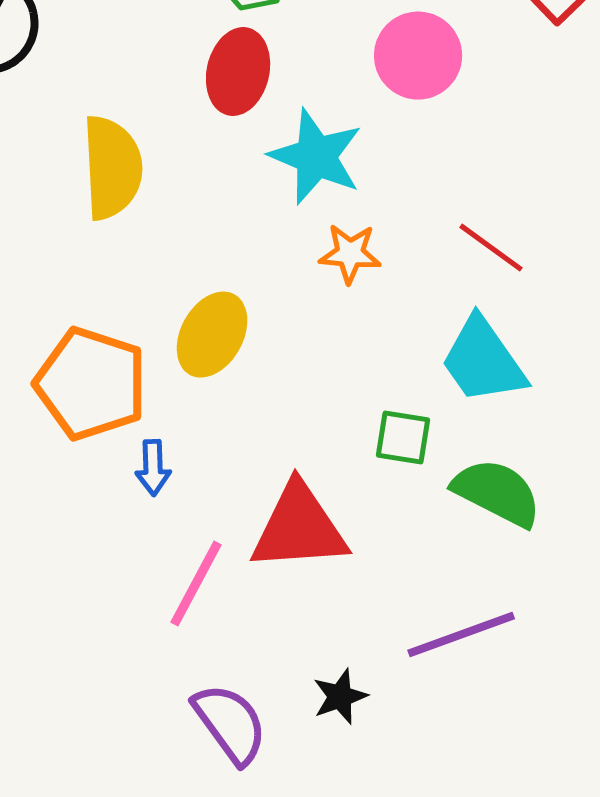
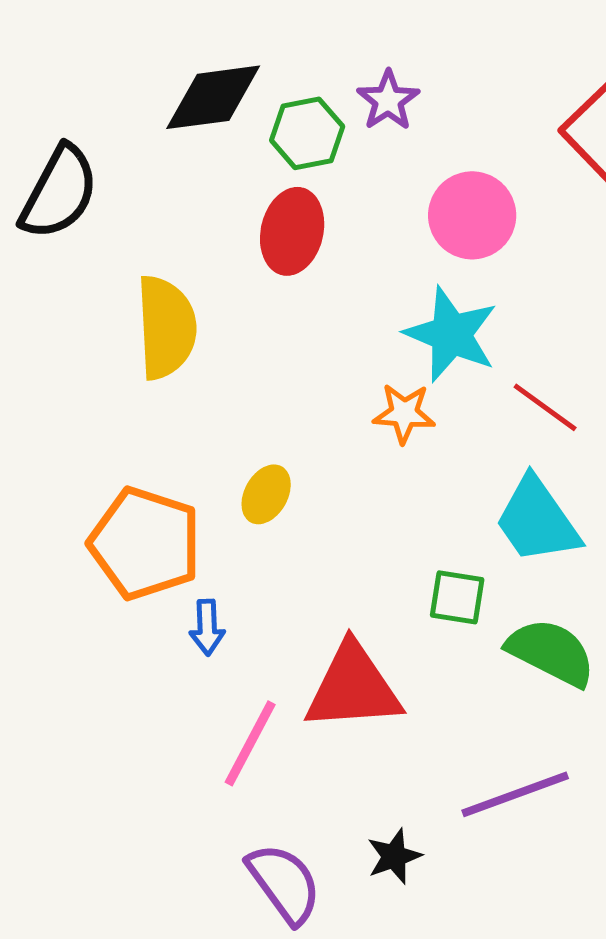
cyan star: (316, 157) -> (451, 334), moved
yellow ellipse: (212, 335) -> (266, 494), size x0.7

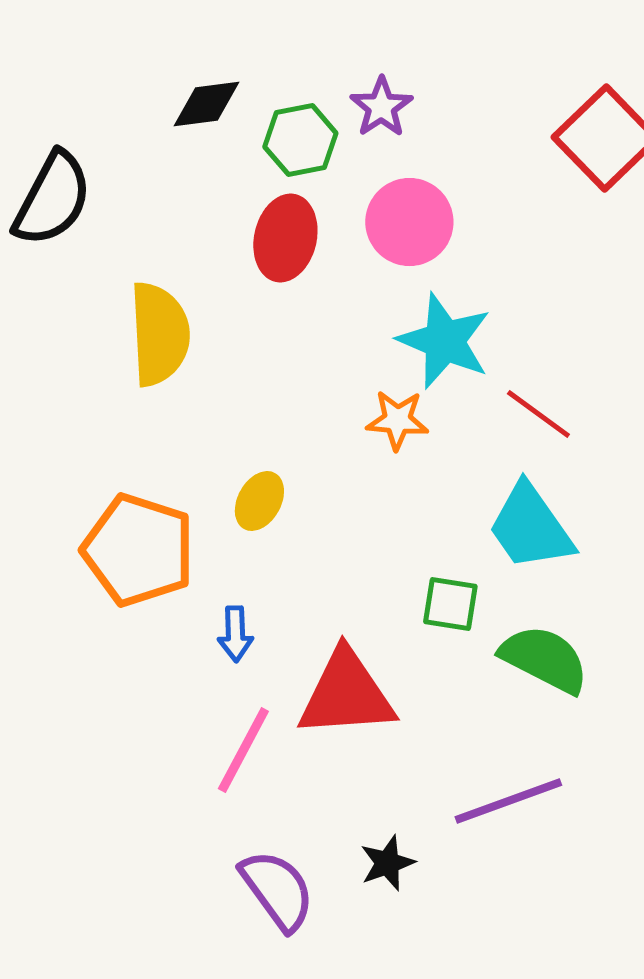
black diamond: (213, 97) -> (206, 104), size x0.7
pink circle: (472, 215) -> (409, 222), moved
blue arrow: (207, 627) -> (235, 634), moved

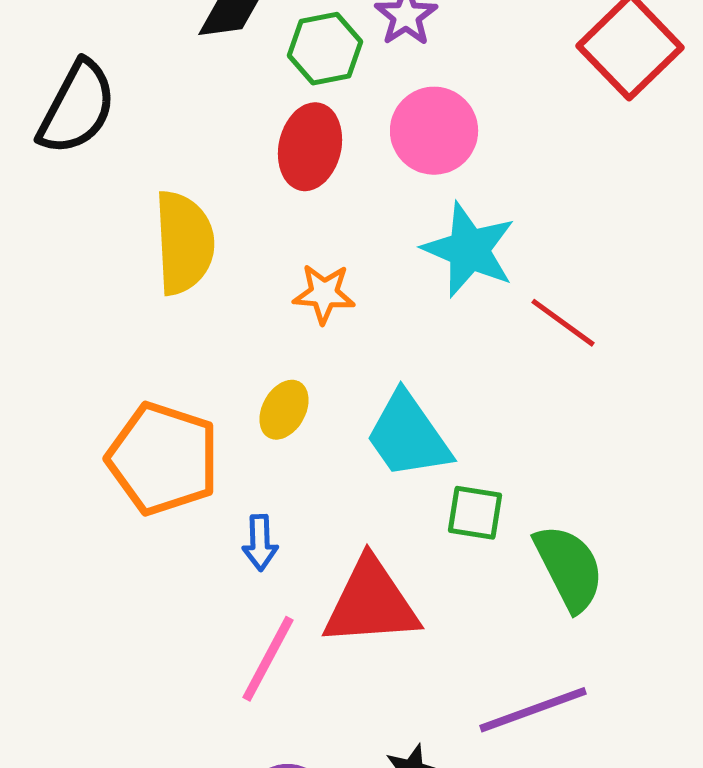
orange star: (397, 420) -> (324, 294), moved
cyan trapezoid: (530, 527) -> (408, 436), moved
green semicircle: (544, 659) -> (569, 568), turned 36

